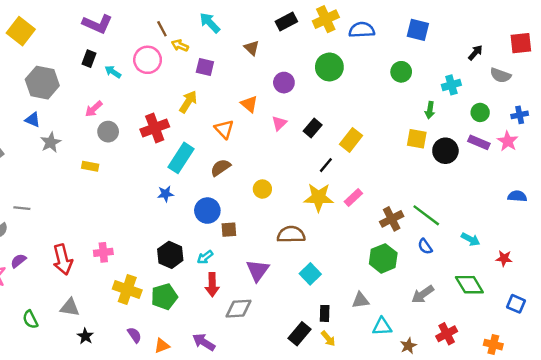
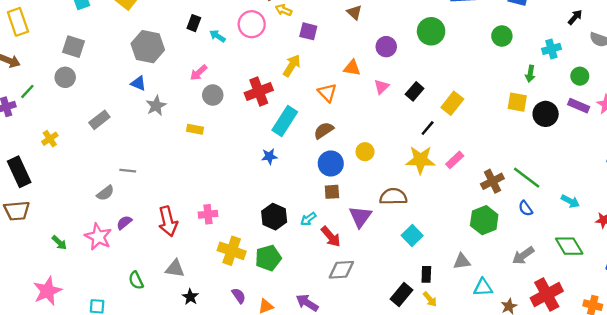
orange triangle: (249, 104) -> (352, 68), turned -30
blue circle: (207, 211) -> (331, 163), moved
purple triangle: (258, 270) -> (360, 217), moved
red arrow: (212, 285) -> (331, 237), moved, turned -40
red cross: (447, 334) -> (547, 294), size x1.5

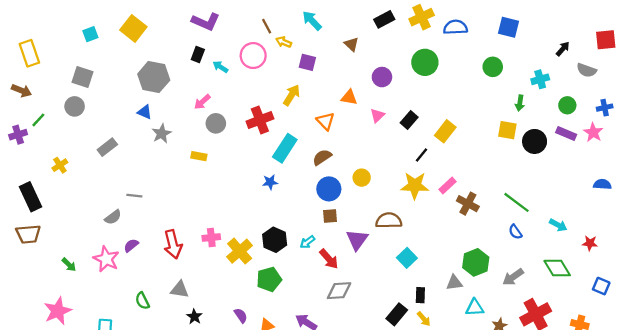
brown cross: (492, 181) -> (468, 204), moved, turned -35
green hexagon: (484, 220) -> (476, 262), moved
yellow cross: (232, 251) -> (240, 251), moved, turned 30

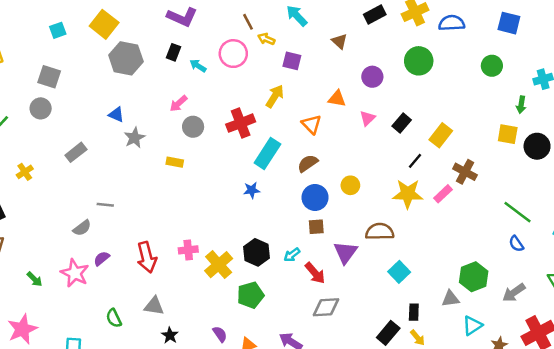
gray hexagon: (154, 77) -> (126, 58), moved
brown cross: (468, 204) -> (465, 172), moved
cyan triangle: (475, 308) -> (472, 326), turned -30

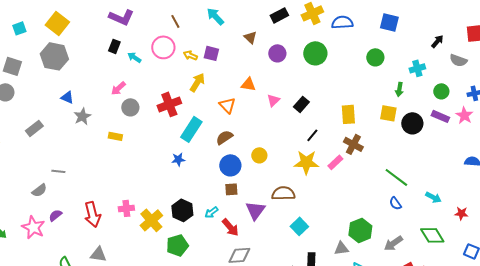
yellow arrow: (266, 39) -> (190, 55), moved
gray hexagon: (126, 58) -> (54, 56), moved
purple circle: (372, 77) -> (277, 53), moved
yellow rectangle: (441, 135) -> (348, 114), moved, turned -42

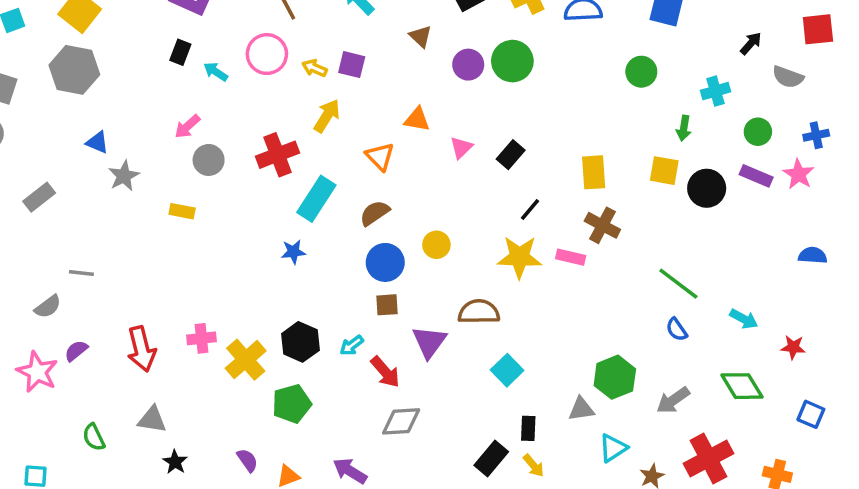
green circle: (315, 53) -> (512, 61), moved
pink rectangle: (335, 162) -> (571, 257), turned 56

